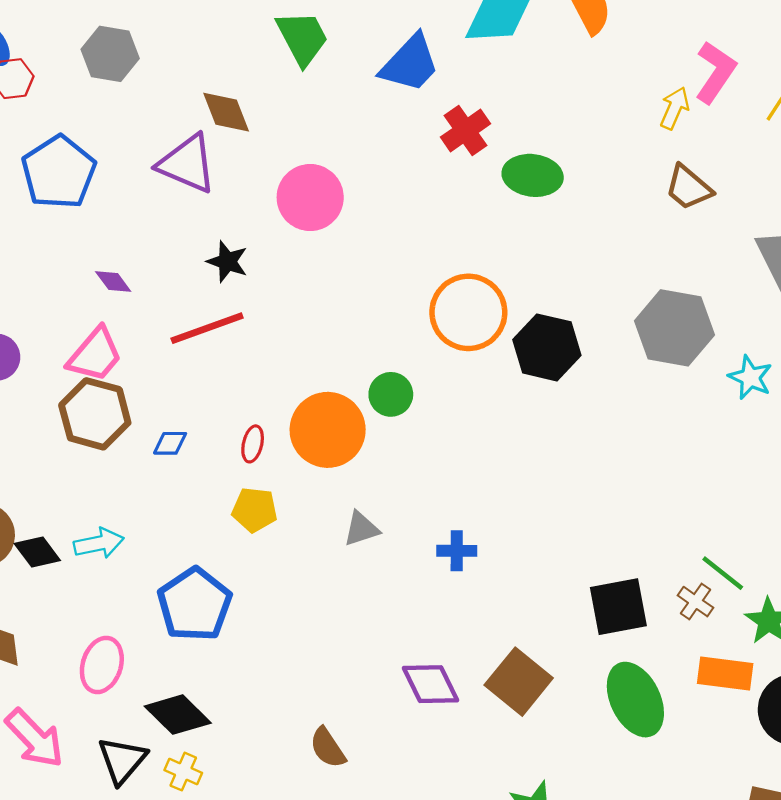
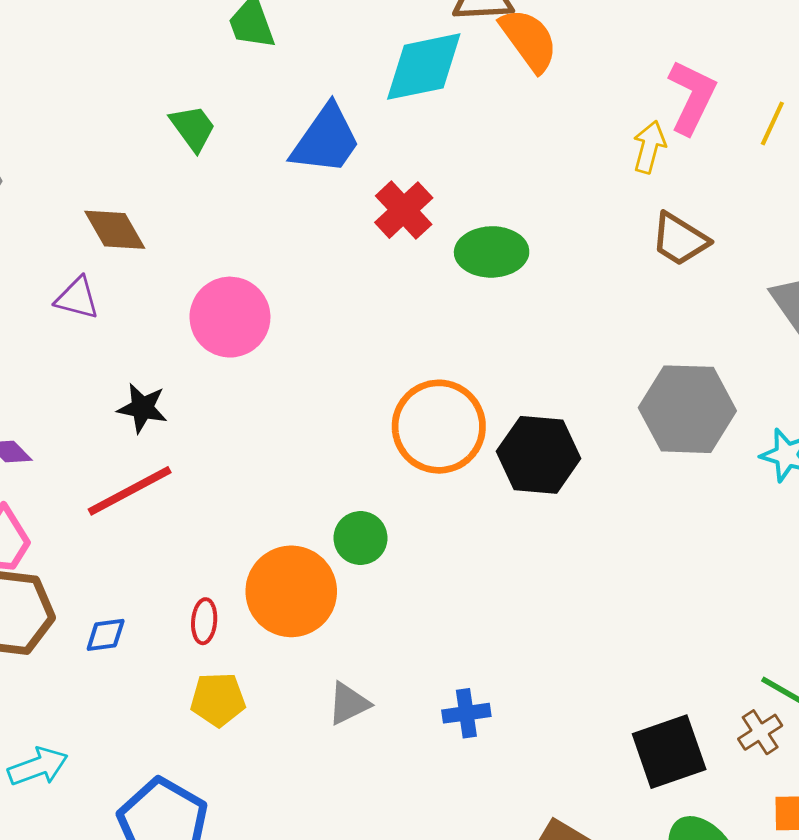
green trapezoid: (302, 38) -> (193, 128), size x0.7
purple triangle: (187, 164) -> (77, 298), size x0.6
brown cross: (695, 602) -> (760, 732), turned 30

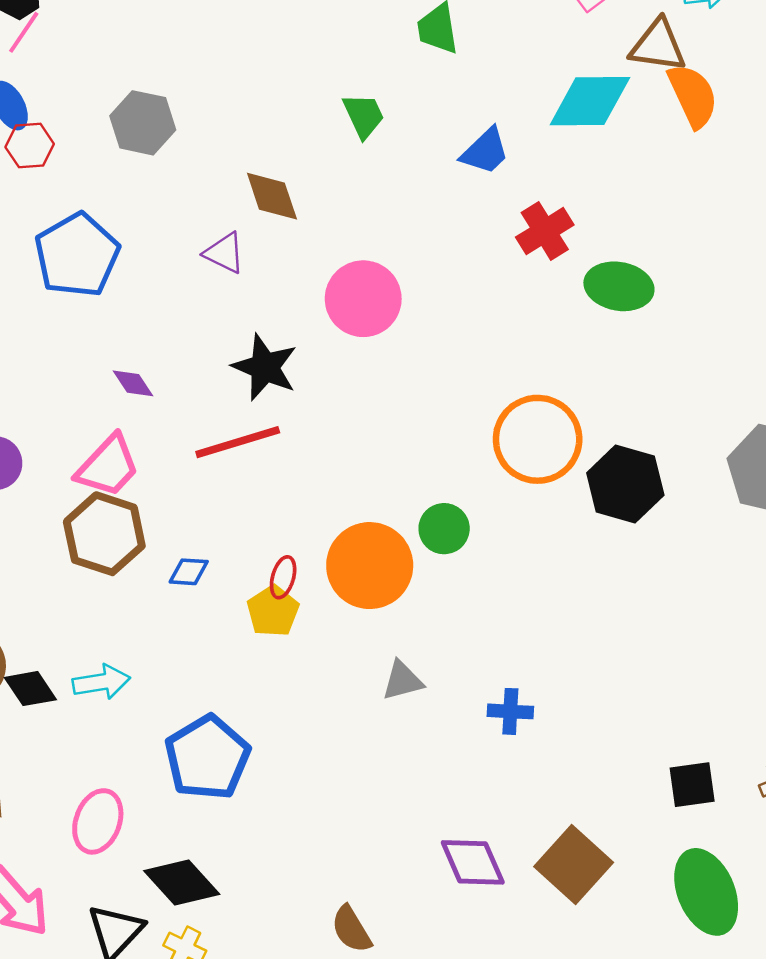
blue trapezoid: (326, 140) -> (485, 151), size x0.7
black star: (142, 408) -> (265, 367), size x1.4
yellow pentagon: (218, 699) -> (273, 611), moved, turned 30
black square: (669, 752) -> (692, 785), size x0.7

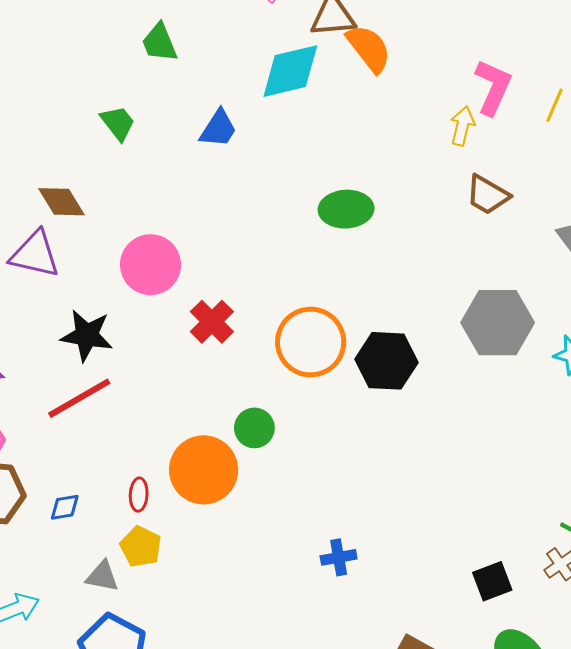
red cross: (545, 231) -> (212, 322), moved
purple triangle: (224, 253) -> (35, 254), size x1.5
yellow pentagon: (273, 611) -> (141, 547), moved
gray triangle: (402, 681) -> (102, 576), moved, turned 39

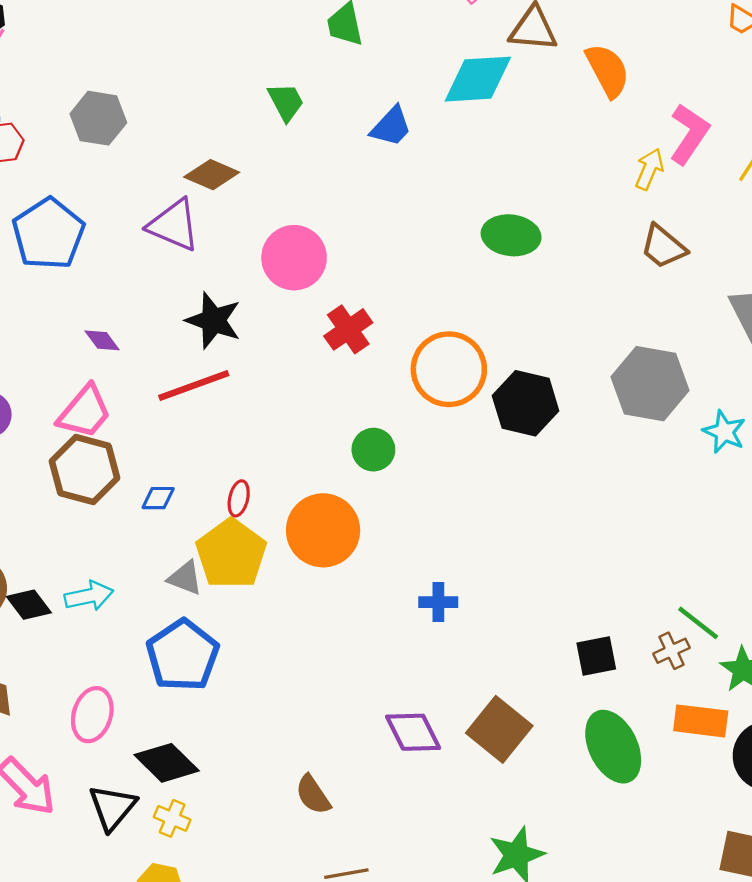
orange semicircle: (369, 48) -> (608, 70), moved
brown diamond: (61, 202) -> (212, 175), turned -45
orange circle: (204, 470) -> (323, 530), moved
yellow pentagon: (141, 547) -> (231, 554), size x1.6

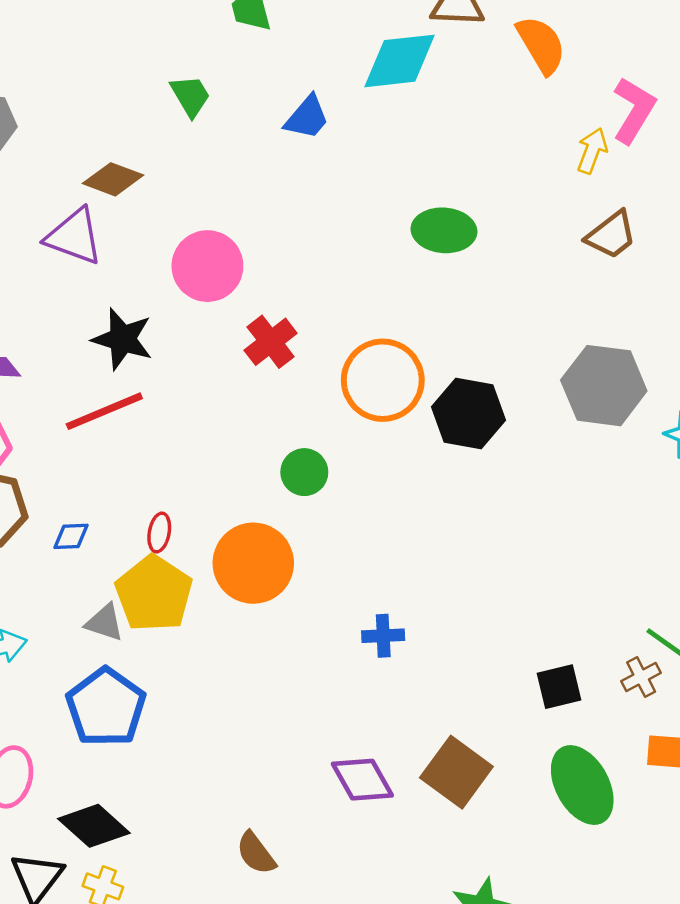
brown trapezoid: (663, 247) -> (611, 235), turned -75

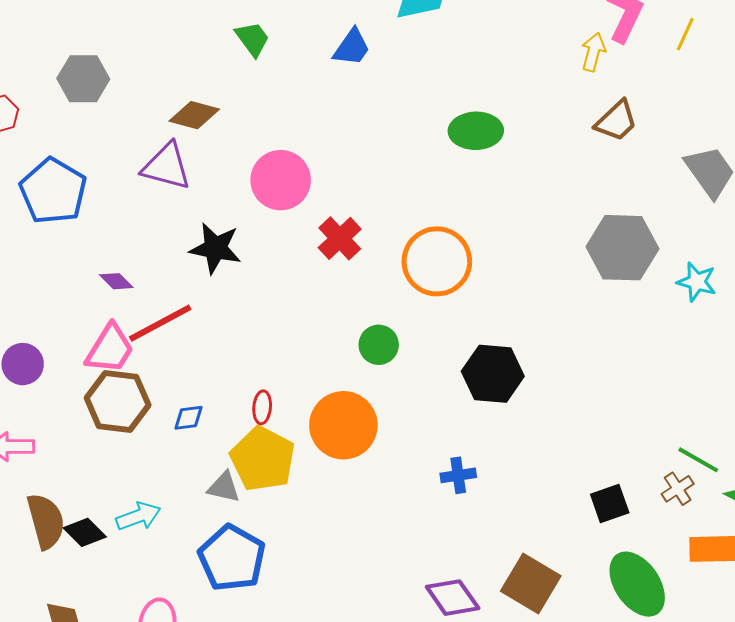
red line: (104, 411) -> (160, 323), moved
black hexagon: (469, 414) -> (493, 374), moved

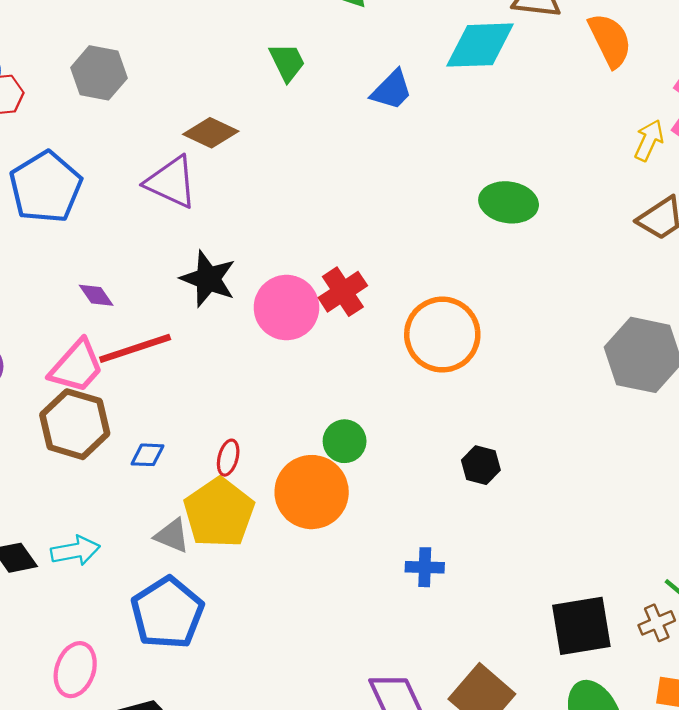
pink circle: (281, 180) -> (286, 308), moved
green circle: (379, 345) -> (345, 441), moved
black hexagon: (493, 374) -> (481, 465), size x0.6
black square: (610, 504) -> (581, 626), size x1.5

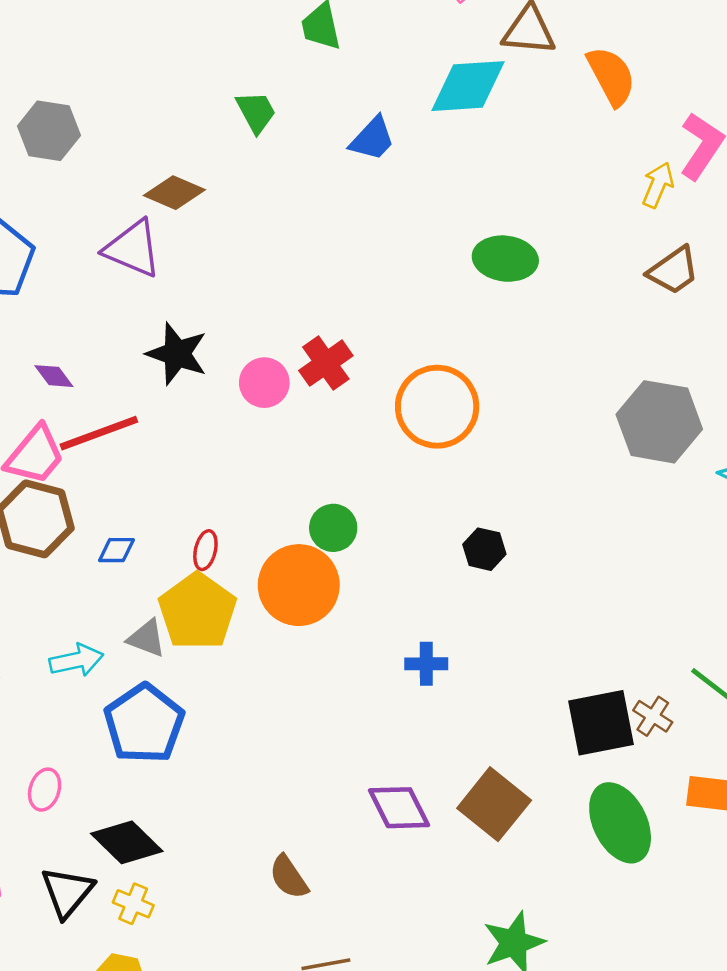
pink circle: (286, 308) -> (264, 383), size x0.7
cyan arrow: (75, 551) -> (76, 660), moved
brown cross: (657, 623) -> (653, 716), moved, turned -32
pink ellipse: (75, 670) -> (45, 790), size x0.7

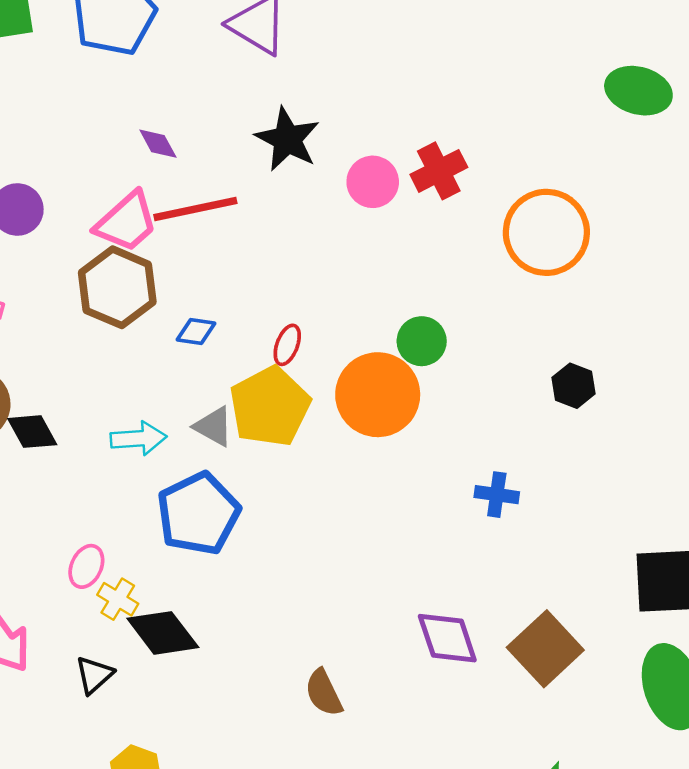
black triangle: (67, 892) -> (94, 675), size x0.7
yellow cross: (133, 904) -> (118, 599), moved

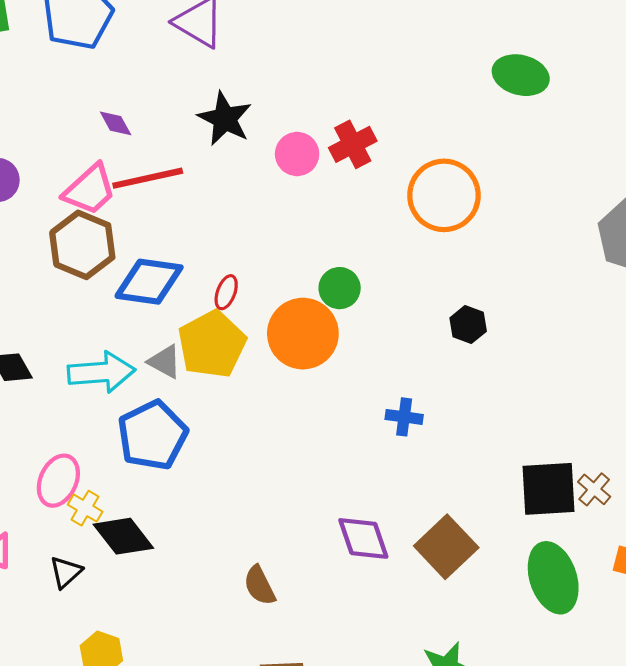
blue diamond: (196, 332) -> (149, 282), size x2.0
cyan arrow: (138, 438) -> (101, 372), size x1.4
pink ellipse: (86, 566) -> (58, 481), size x1.4

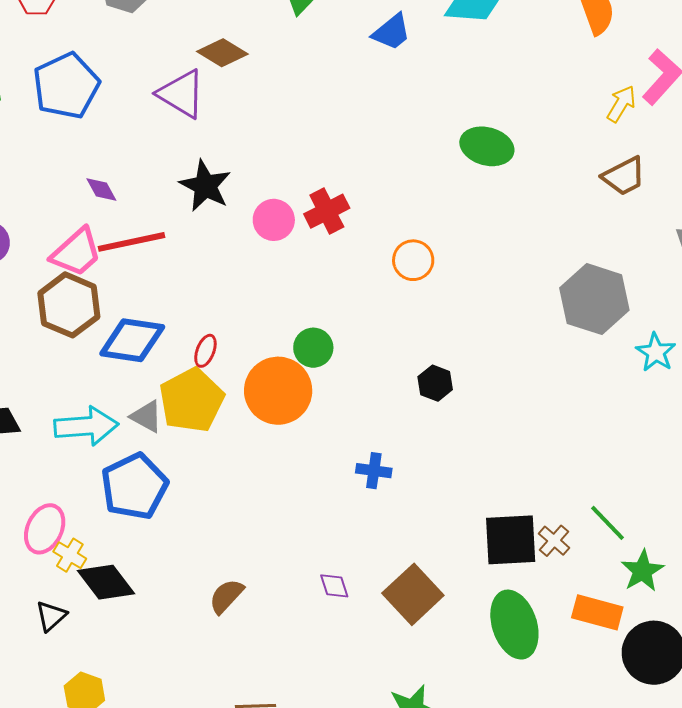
orange circle: (444, 195) -> (413, 260), size x0.6
purple diamond: (363, 538) -> (334, 586), size x0.6
brown semicircle: (259, 585) -> (226, 596), moved, turned 69

